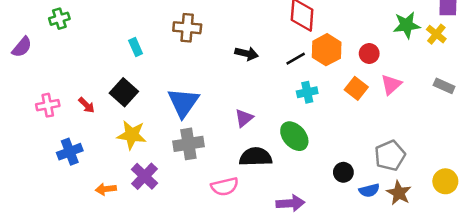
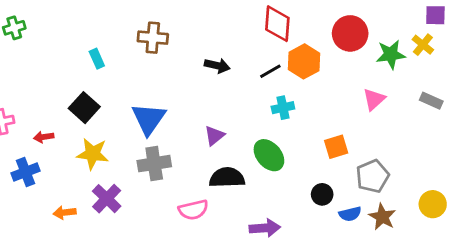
green star: (407, 25) -> (391, 54), moved
red circle: (369, 54) -> (350, 33), moved, size x1.6
orange square: (356, 88) -> (336, 147), moved, turned 35
red arrow: (86, 105) -> (44, 137), moved, turned 126

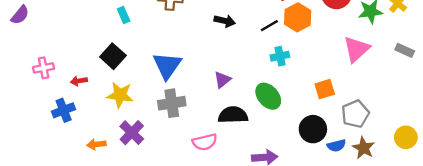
pink triangle: (374, 99) -> (356, 49), size x1.4
black circle: (322, 194) -> (313, 129), size x1.5

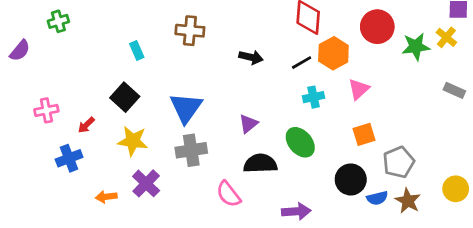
pink triangle: (356, 49) -> (359, 89), moved, size x0.7
red arrow: (79, 81) -> (86, 125), turned -35
pink semicircle: (205, 142) -> (228, 194), turned 65

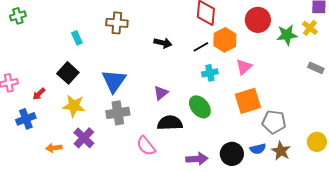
orange square: (364, 134) -> (248, 101), size x1.5
gray pentagon: (399, 162) -> (274, 122), turned 30
black circle: (351, 179) -> (232, 154), moved

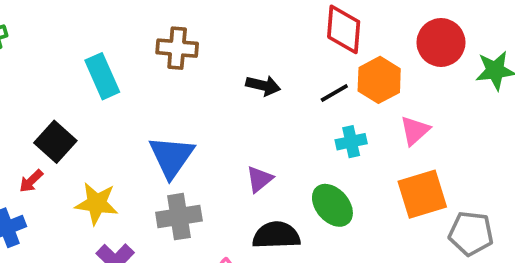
cyan rectangle: (77, 38) -> (102, 76), size x1.6
black square: (68, 73) -> (55, 142), moved

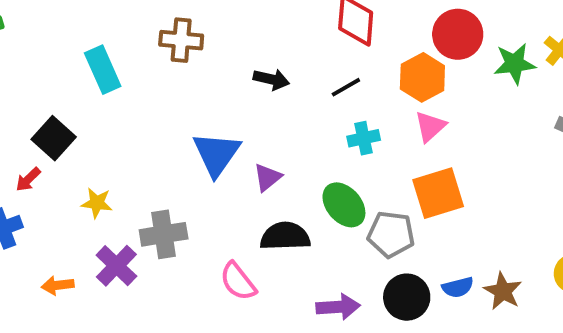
orange hexagon: (379, 80) -> (422, 77), moved
blue triangle: (171, 157) -> (216, 154), moved
yellow star: (97, 203) -> (97, 203), size x0.7
gray cross: (179, 217) -> (164, 234), moved
gray pentagon: (471, 233) -> (391, 234), moved

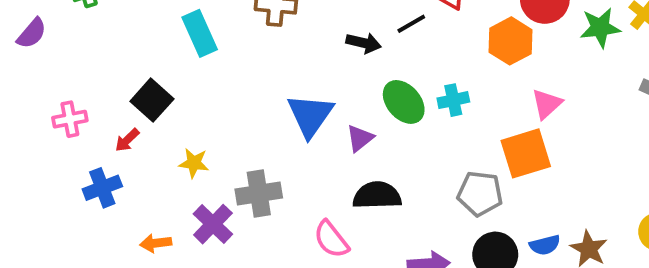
black line: (346, 87) -> (411, 24), moved
pink triangle: (430, 126) -> (547, 104), moved
green ellipse: (344, 205) -> (404, 102), moved

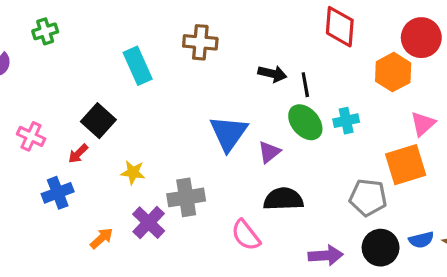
black line: (411, 24) -> (305, 85), moved, turned -70
pink cross: (70, 119) -> (31, 136), turned 36
orange arrow: (156, 243) -> (102, 238), turned 145

